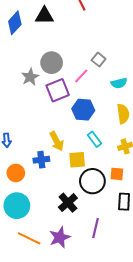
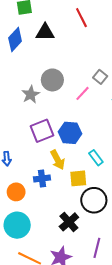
purple square: (58, 90) -> (42, 131), moved
blue hexagon: (83, 110) -> (70, 133), moved

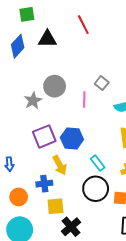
pink line: (82, 93) -> (84, 100), turned -42
yellow square: (78, 178) -> (56, 206), moved
black circle: (94, 200) -> (96, 189), moved

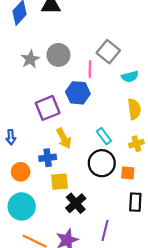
gray square: (102, 83) -> (108, 52), size x1.5
gray star: (33, 101) -> (30, 59), moved
blue hexagon: (72, 138) -> (78, 93), moved

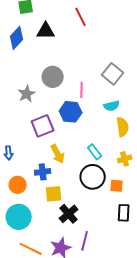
gray square: (108, 52) -> (113, 74), moved
gray star: (30, 59) -> (27, 94), moved
cyan semicircle: (130, 77) -> (112, 106), moved
purple line: (105, 230) -> (85, 241), moved

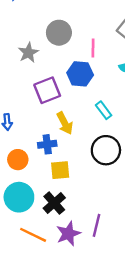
cyan rectangle: (95, 152) -> (104, 110), moved
black cross: (69, 214) -> (54, 203), moved

